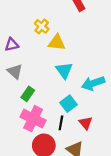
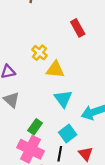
green rectangle: (28, 94) -> (35, 127), moved

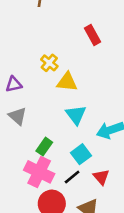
black line: (60, 154) -> (72, 177), turned 40

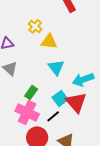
red triangle: (101, 177) -> (76, 102), moved, size x1.6

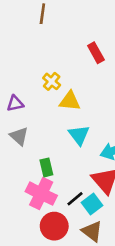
green rectangle: (31, 92) -> (46, 167), turned -48
cyan square: (60, 98) -> (92, 204), moved

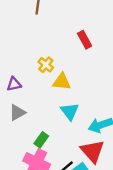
gray triangle: (19, 136) -> (17, 113), turned 48
green rectangle: (46, 167) -> (41, 140), turned 49

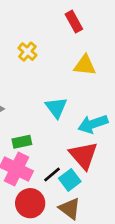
yellow triangle: (62, 82) -> (85, 65), moved
green rectangle: (41, 140) -> (22, 142), turned 42

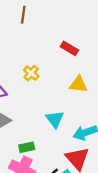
red rectangle: (74, 22) -> (69, 48), turned -30

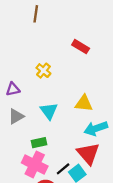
yellow triangle: (78, 84) -> (84, 103), moved
cyan triangle: (55, 119) -> (49, 111), moved

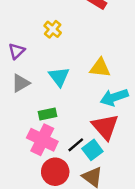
purple triangle: (13, 89) -> (17, 51), turned -32

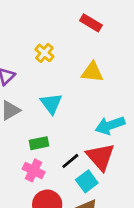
yellow triangle: (100, 68) -> (92, 72), moved
pink cross: (42, 140) -> (34, 170), size x0.7
black line: (76, 145) -> (70, 161), moved

